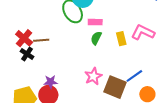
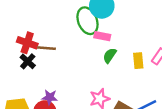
pink rectangle: (95, 22) -> (102, 36), moved
red cross: (24, 38) -> (27, 43), turned -30

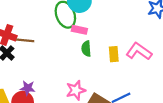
green semicircle: (110, 55) -> (86, 49), turned -40

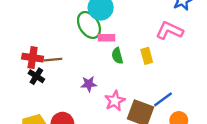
pink L-shape: (139, 51) -> (170, 31), moved
purple star: (28, 88) -> (89, 84), moved

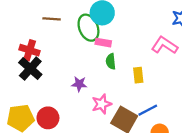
yellow rectangle: (147, 56) -> (138, 75), moved
brown line: (53, 60) -> (52, 19), moved
black cross: (36, 76) -> (30, 69), size x1.5

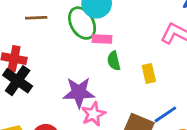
purple star: (79, 84) -> (79, 92), size x1.6
pink star: (102, 104) -> (93, 114), moved

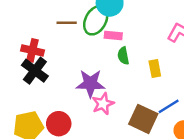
brown line: (36, 18) -> (67, 23), moved
green ellipse: (82, 23) -> (96, 20), turned 56

